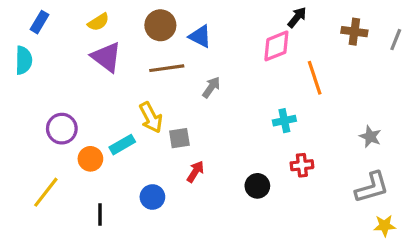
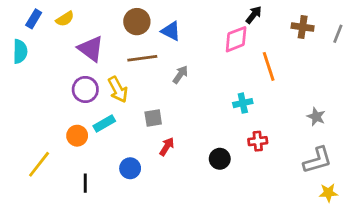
yellow semicircle: (98, 22) -> (65, 19), moved
yellow arrow: (151, 117) -> (118, 89), moved
purple circle: (62, 129) -> (85, 89), moved

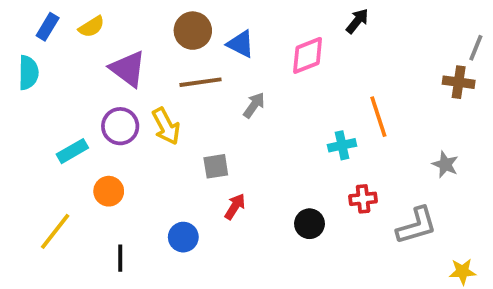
brown cross: (303, 27) -> (459, 82), moved
pink diamond: (236, 39) -> (308, 55), moved
orange line: (269, 66) -> (378, 117), moved
cyan rectangle: (104, 123) -> (72, 151), moved
gray L-shape: (318, 160) -> (417, 226), moved

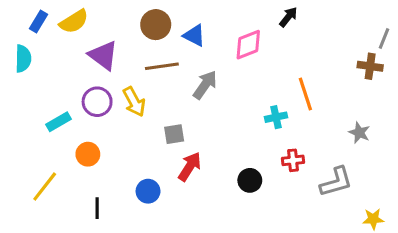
yellow semicircle: (91, 27) -> (74, 22), size x1.4
gray arrow: (254, 105) -> (205, 85), size x1.4
red arrow: (235, 206) -> (190, 167), size x1.4

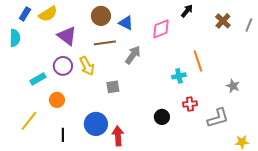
brown cross: (370, 66) -> (223, 21), moved, turned 35
red arrow: (190, 167) -> (118, 136), moved, turned -36
blue circle: (148, 191) -> (96, 124), size x1.5

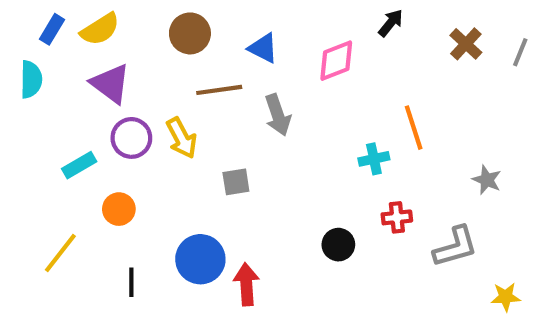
brown circle: (101, 16) -> (190, 33), moved
purple triangle: (67, 36) -> (110, 84), moved
gray arrow: (133, 55) -> (278, 115), turned 126

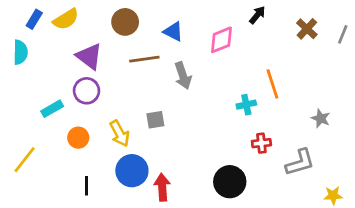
purple triangle: (110, 84) -> (89, 56), moved
yellow arrow: (182, 138) -> (120, 134), moved
black circle: (338, 245) -> (230, 182), moved, size x1.5
yellow line: (60, 253) -> (25, 160), moved

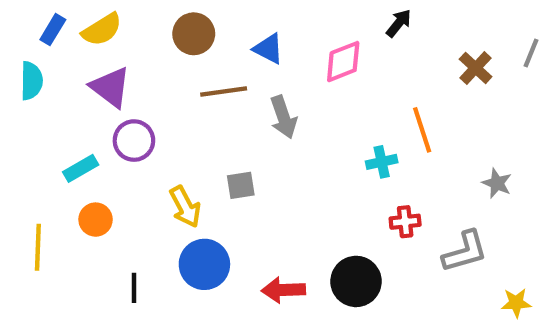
brown cross: (307, 29) -> (476, 68), moved
purple triangle: (89, 56) -> (110, 87), moved
orange circle: (78, 138) -> (96, 220), moved
yellow line: (25, 160) -> (38, 247), turned -36
red arrow: (162, 187) -> (283, 290), moved, turned -88

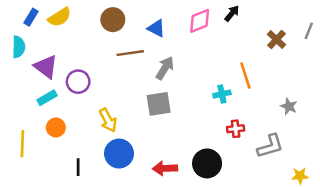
pink diamond: (343, 62) -> (200, 21), moved
purple triangle: (110, 87) -> (46, 67), moved
gray arrow: (283, 117) -> (165, 68), turned -130
gray square: (241, 185) -> (159, 104), moved, size x1.5

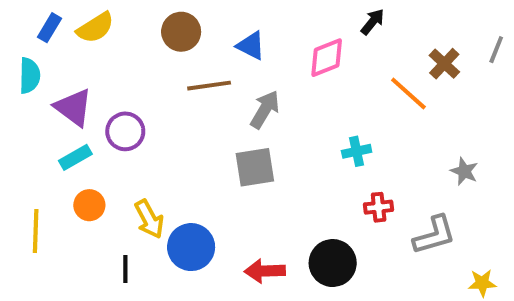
pink diamond: (200, 21) -> (327, 58), moved
orange line: (245, 75) -> (408, 94), moved, turned -30
yellow arrow: (108, 120) -> (149, 219), moved

